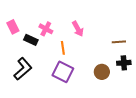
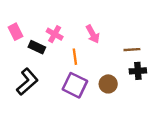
brown line: (119, 42) -> (132, 50), moved
black cross: (124, 63) -> (138, 71), moved
brown circle: (102, 72) -> (108, 84), moved

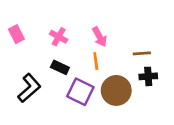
black rectangle: (37, 47) -> (60, 67), moved
orange line: (75, 57) -> (96, 61), moved
brown circle: (108, 84) -> (116, 90), size x1.5

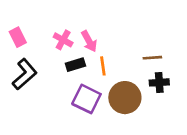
pink arrow: (100, 37) -> (89, 41), moved
black rectangle: (60, 67) -> (75, 65), moved, turned -42
black L-shape: (29, 88) -> (25, 74), moved

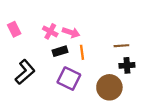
pink arrow: (89, 41) -> (71, 33), turned -42
black L-shape: (25, 74) -> (25, 72), moved
brown circle: (125, 98) -> (109, 87), moved

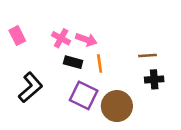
black rectangle: (60, 51) -> (73, 62), turned 32
brown circle: (109, 87) -> (117, 106), moved

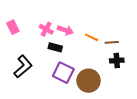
orange line: (100, 63) -> (92, 37), moved, turned -56

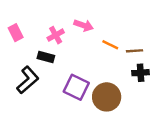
pink cross: (46, 29) -> (56, 35), turned 32
pink arrow: (65, 30) -> (84, 25), moved
black rectangle: (55, 47) -> (46, 57), moved

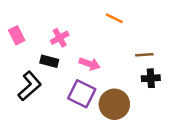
pink arrow: (84, 25) -> (90, 64), moved
orange line: (110, 45) -> (114, 18), moved

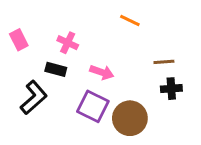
pink cross: (60, 38) -> (68, 43), turned -36

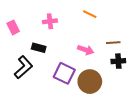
pink cross: (68, 43) -> (50, 21), moved, turned -32
pink arrow: (102, 72) -> (86, 50), moved

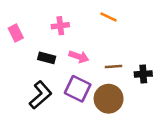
brown line: (113, 43) -> (114, 67), moved
pink arrow: (86, 50) -> (79, 57), moved
black L-shape: (23, 67) -> (40, 95), moved

